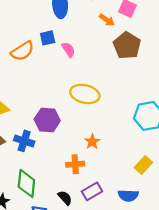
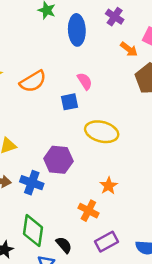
blue square: (48, 38) -> (69, 102), moved
orange cross: (75, 164) -> (88, 211), turned 30
black semicircle: (65, 198) -> (64, 245), moved

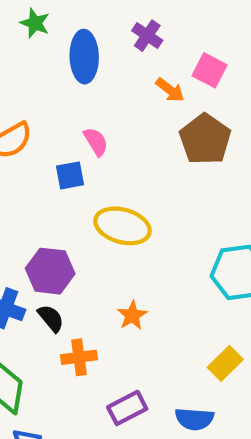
orange cross: (88, 211) -> (79, 357), moved, turned -36
black semicircle: (64, 245) -> (51, 318), moved

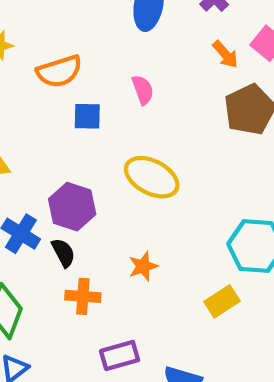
blue square: (70, 175) -> (87, 116), moved
yellow rectangle: (225, 363) -> (222, 301), moved

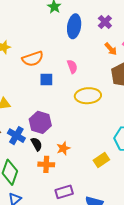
yellow ellipse: (152, 177) -> (88, 96), moved, turned -30
orange star: (143, 266) -> (63, 148), moved
yellow rectangle: (222, 301) -> (101, 160), moved

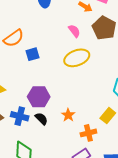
pink semicircle: (72, 67) -> (74, 31), moved
orange cross: (46, 164) -> (88, 133), moved

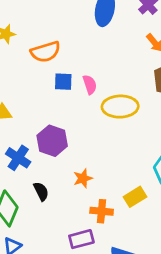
pink semicircle: (74, 31) -> (90, 85), moved
black semicircle: (41, 119) -> (41, 191), moved

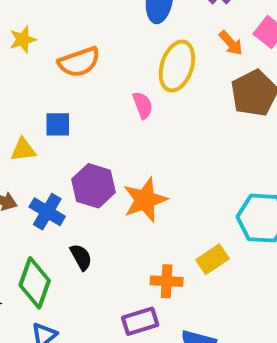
blue square: (63, 82) -> (58, 124), moved
yellow ellipse: (120, 107) -> (177, 66), moved, turned -68
orange star: (83, 178) -> (145, 200), moved, size x1.6

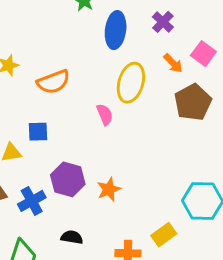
orange star: (145, 200) -> (109, 189), size x0.7
blue cross: (47, 212) -> (32, 201), turned 32
black semicircle: (81, 257) -> (72, 237), moved, turned -50

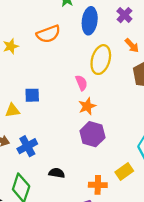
orange semicircle: (53, 82) -> (48, 34), moved
purple hexagon: (68, 179) -> (92, 134), moved
orange star: (109, 189) -> (87, 106), moved

